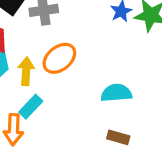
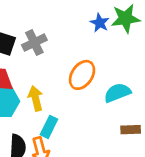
orange ellipse: (59, 58) -> (82, 75), moved

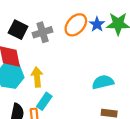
orange ellipse: (82, 75) -> (76, 25), moved

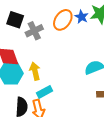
black square: (18, 30) -> (15, 20), moved
cyan rectangle: (44, 101) -> (44, 92), turned 35

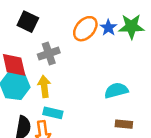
gray cross: (34, 31) -> (49, 53), moved
cyan rectangle: (44, 92) -> (53, 113), turned 35

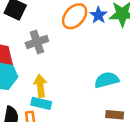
yellow arrow: (44, 87) -> (40, 86), moved

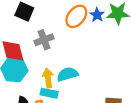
cyan semicircle: (107, 80) -> (67, 74), moved

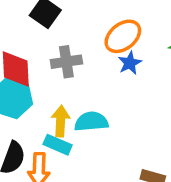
blue star: (97, 15) -> (130, 63), moved

